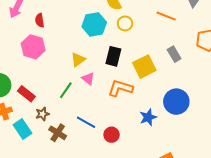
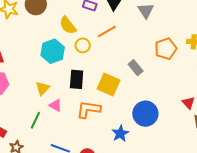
orange line: (166, 16) -> (107, 31), moved, turned -42
yellow square: (144, 67) -> (109, 84), turned -30

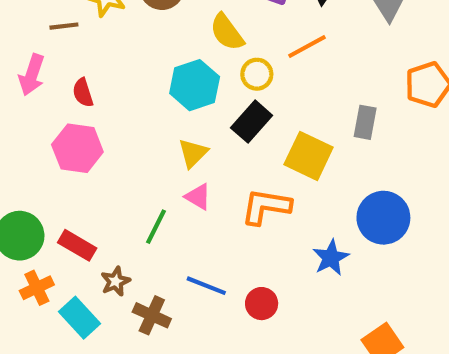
gray rectangle: (136, 68) -> (365, 122), turned 49
black rectangle: (77, 79) -> (252, 122), moved, turned 36
yellow triangle: (43, 88) -> (193, 153), moved

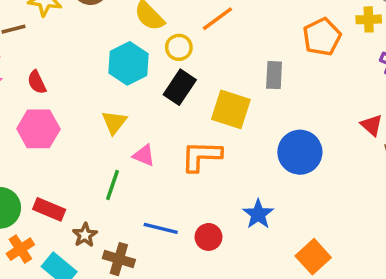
yellow triangle: (193, 153) -> (114, 122), moved
blue star: (331, 258) -> (258, 214), moved

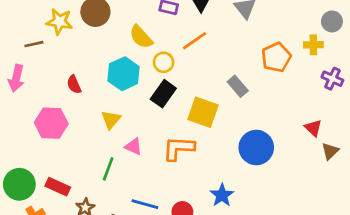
gray rectangle: (274, 75) -> (238, 86), turned -45
red semicircle: (37, 82) -> (74, 84), moved

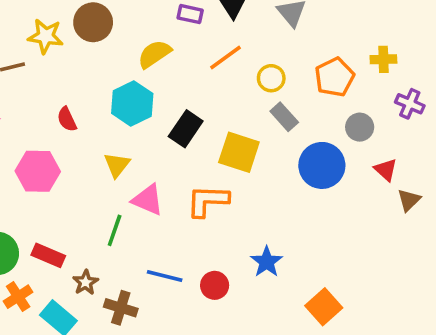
gray circle: (332, 21) -> (360, 127), moved
yellow semicircle: (141, 37) -> (154, 54), turned 100
yellow circle: (164, 62) -> (271, 78), moved
pink triangle: (134, 146) -> (148, 200), size x1.4
blue circle: (256, 147) -> (322, 165), moved

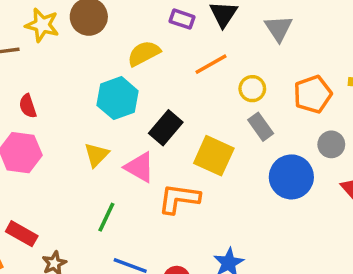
red semicircle: (67, 119) -> (28, 106), moved
pink triangle: (148, 200) -> (140, 167), moved
green line: (115, 230) -> (106, 217), moved

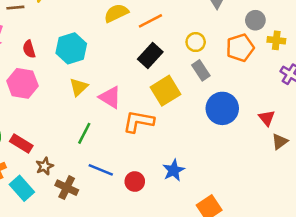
orange line: (211, 64) -> (150, 21), moved
cyan hexagon: (118, 98) -> (71, 48), moved
black rectangle: (166, 128) -> (150, 55), moved
gray circle: (331, 144) -> (255, 20), moved
yellow square: (214, 156) -> (165, 91), turned 32

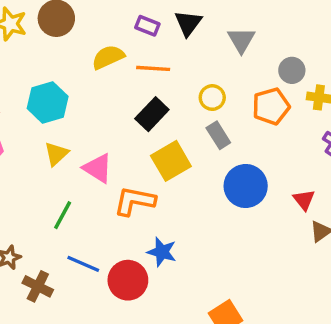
orange line: (150, 21) -> (153, 68), turned 30
blue star: (174, 170) -> (162, 252), moved, turned -30
red circle: (135, 182) -> (128, 280), size x1.5

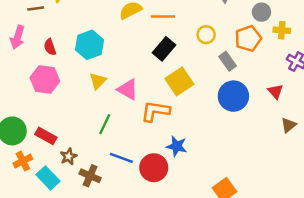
gray rectangle: (218, 135) -> (228, 61), moved
red triangle: (304, 200) -> (275, 91), moved

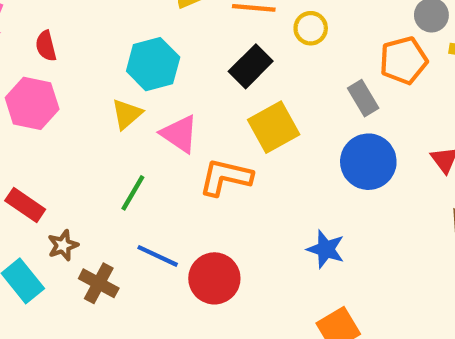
yellow circle: (206, 35) -> (311, 28), moved
cyan hexagon: (90, 45) -> (153, 64), moved
blue star: (177, 146) -> (326, 249), moved

